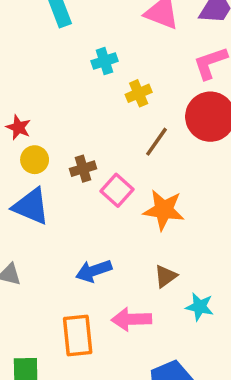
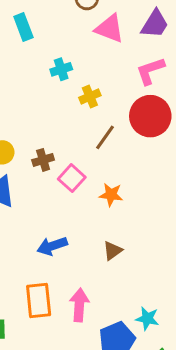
orange star: (164, 210) -> (111, 195), size x0.7
cyan star: (200, 307) -> (147, 319), moved
pink arrow: (131, 319) -> (79, 305), moved, turned 96

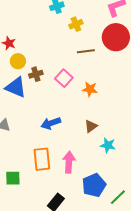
brown line: (105, 137) -> (86, 51), turned 48
brown cross: (43, 160) -> (36, 74), moved
cyan star: (147, 319) -> (108, 145), moved

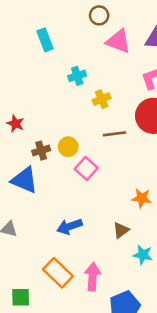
yellow circle: (18, 61) -> (68, 147), moved
brown cross: (36, 74) -> (41, 151), moved
orange star: (90, 89) -> (142, 198), moved
orange rectangle: (42, 159) -> (58, 273), turned -40

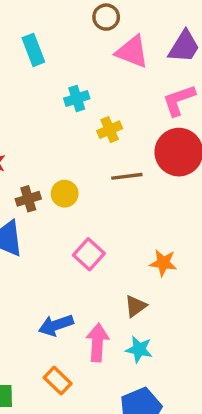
pink square: (86, 169) -> (89, 254), moved
blue arrow: (69, 226) -> (56, 325), moved
cyan star: (143, 255) -> (139, 349), moved
orange rectangle: (58, 273) -> (58, 381), moved, size x0.7
pink arrow: (93, 277) -> (97, 342), moved

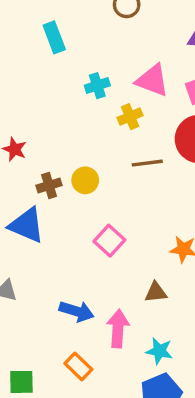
pink triangle: (132, 52) -> (152, 80), moved
brown triangle: (136, 306) -> (156, 292), turned 30
blue arrow: (56, 325) -> (77, 311), turned -144
cyan star: (139, 349) -> (159, 351), moved

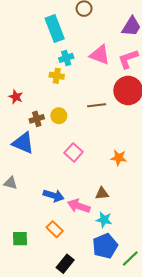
cyan rectangle: (54, 37) -> (55, 29), moved, size x1.4
yellow cross: (130, 117) -> (57, 76), moved, turned 32
brown triangle: (156, 292) -> (102, 193), moved
pink arrow: (118, 329) -> (79, 206), turned -75

